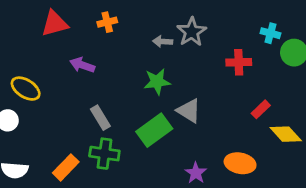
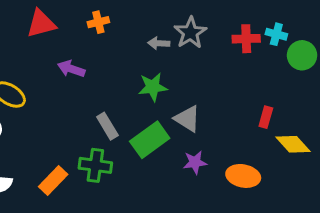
red cross: (239, 62) -> (246, 39), moved
red rectangle: (261, 109) -> (266, 117), turned -30
gray rectangle: (100, 118) -> (107, 126), moved
purple star: (196, 173) -> (195, 162), moved, turned 30

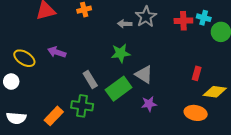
purple arrow: (71, 69) -> (57, 52), moved
yellow diamond: (293, 144) -> (215, 92), turned -40
orange ellipse: (243, 176) -> (196, 113), moved

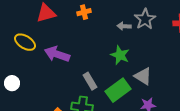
purple arrow: (57, 52) -> (57, 54), size x1.4
green star: (121, 53) -> (120, 55), turned 30
yellow ellipse: (24, 58) -> (25, 42), moved

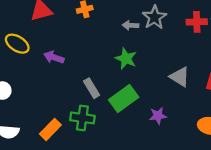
purple arrow: (57, 54) -> (54, 57), size x0.7
gray triangle: (143, 76) -> (180, 77), moved

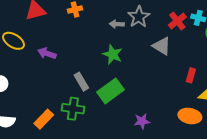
red cross: (197, 22) -> (177, 21), turned -36
gray triangle: (180, 77) -> (162, 46), moved
purple star: (158, 116) -> (142, 121), moved

